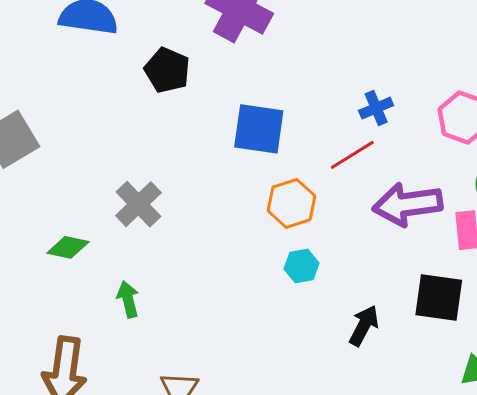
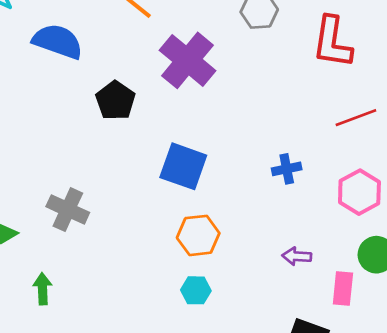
red line: (352, 155) -> (356, 118), moved
gray cross: (138, 204) -> (68, 210), turned -33
purple arrow: (408, 204) -> (297, 256), size x0.5

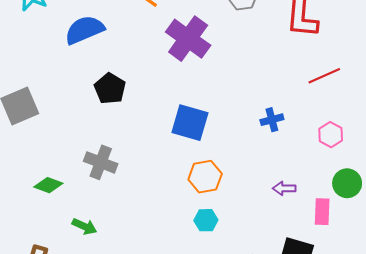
blue semicircle: (58, 41) -> (84, 30), turned -39
black pentagon: (115, 101) -> (110, 89), moved
pink hexagon: (359, 192) -> (331, 135), size x0.7
green arrow: (43, 289) -> (84, 226), turned 120

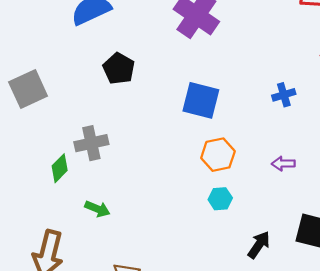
gray cross: (101, 162) -> (91, 143), moved, turned -32
green diamond: (48, 185) -> (60, 168), turned -64
purple arrow: (284, 188) -> (283, 164), moved

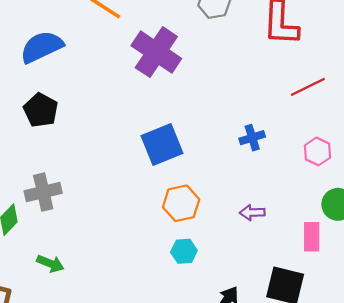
black pentagon: (119, 69) -> (41, 110), moved
blue square: (201, 100) -> (162, 145), turned -36

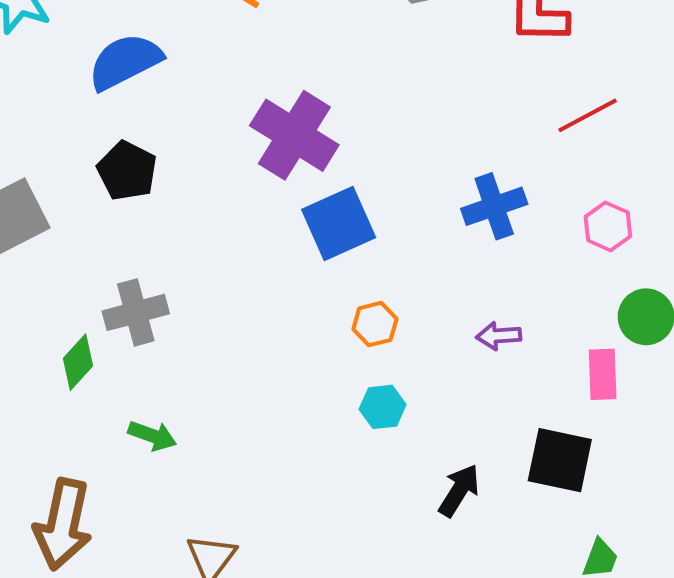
purple cross: (156, 52) -> (294, 135), moved
blue cross: (252, 138) -> (494, 206), size x1.4
orange hexagon: (181, 203) -> (375, 324), size x0.7

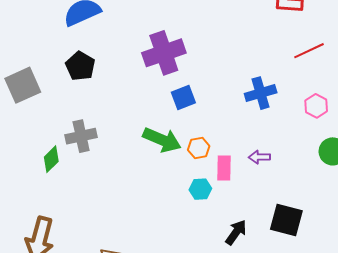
purple cross: (294, 135) -> (164, 53), turned 36
blue square: (339, 223) -> (183, 98), size x0.7
pink rectangle: (603, 374) -> (224, 168), moved
green arrow: (152, 436) -> (162, 140), moved, size x1.6

